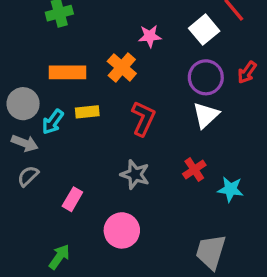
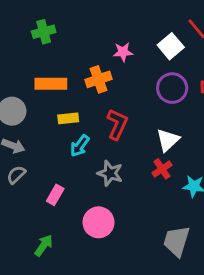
orange cross: (122, 67) -> (98, 79), turned 30
white triangle: (206, 115) -> (168, 140), moved
cyan arrow: (53, 122) -> (80, 146), moved

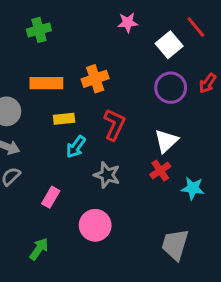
pink star: (123, 52) -> (128, 23), moved

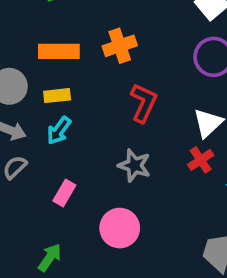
yellow rectangle: (64, 119) -> (57, 96), moved
cyan arrow: (76, 147) -> (59, 130), moved

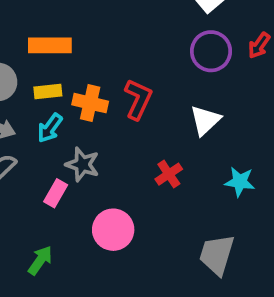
orange cross: (120, 46) -> (90, 103), moved, turned 32
red cross: (201, 160) -> (169, 174), moved
gray star: (134, 165) -> (82, 164), moved

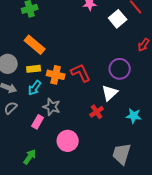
orange rectangle: (50, 45) -> (35, 45), turned 40
purple circle: (211, 51) -> (120, 69), moved
red L-shape: (138, 99) -> (81, 73), turned -50
white triangle: (205, 120) -> (110, 93), moved

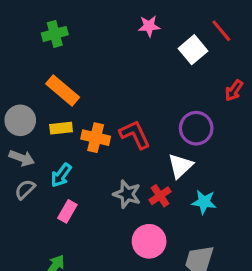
cyan arrow: (35, 88) -> (61, 175), moved
gray star: (52, 107) -> (127, 194), moved
cyan star: (134, 116) -> (204, 202), moved
pink circle: (68, 141) -> (149, 241), moved

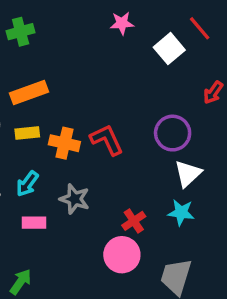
orange rectangle: (63, 90) -> (29, 92), turned -60
white triangle: (180, 166) -> (188, 174), moved
gray star: (127, 194) -> (75, 199), moved
red cross: (160, 196) -> (134, 221), moved
pink rectangle: (67, 211) -> (34, 223), turned 60

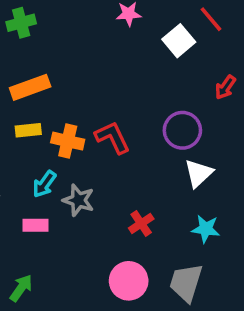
cyan arrow: (27, 184) -> (44, 184), moved
cyan star: (181, 212) -> (206, 229), moved
pink circle: (122, 255) -> (129, 281), moved

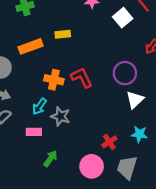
yellow rectangle: (28, 130) -> (63, 34), moved
red cross: (141, 223) -> (109, 142), moved
green arrow: (21, 288) -> (51, 159), moved

